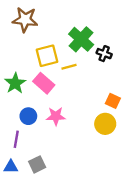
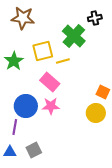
black cross: (104, 54) -> (95, 18), moved, turned -32
green star: (15, 83) -> (14, 61), moved
pink rectangle: (44, 83) -> (50, 82), moved
blue circle: (28, 116) -> (26, 106), size x1.5

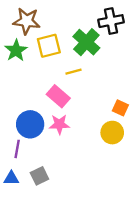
black cross: (95, 18) -> (111, 21), size x1.5
yellow square: (43, 51) -> (49, 46), moved
green star: (14, 61) -> (16, 50), moved

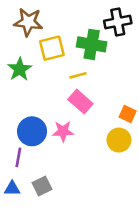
green cross: (86, 42) -> (92, 44), turned -32
green star: (16, 50) -> (20, 69), moved
pink rectangle: (58, 96) -> (80, 102), moved

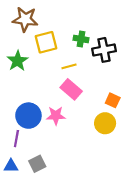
black cross: (118, 22) -> (104, 50), moved
green cross: (92, 44) -> (81, 39), size x0.6

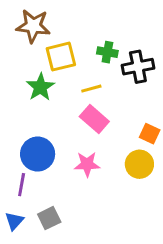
green star: (18, 61) -> (40, 87), moved
pink star: (56, 116) -> (87, 164), moved
blue triangle: (11, 166) -> (14, 221), turned -48

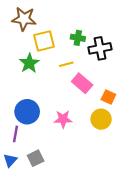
pink rectangle: (94, 119) -> (82, 83), moved

